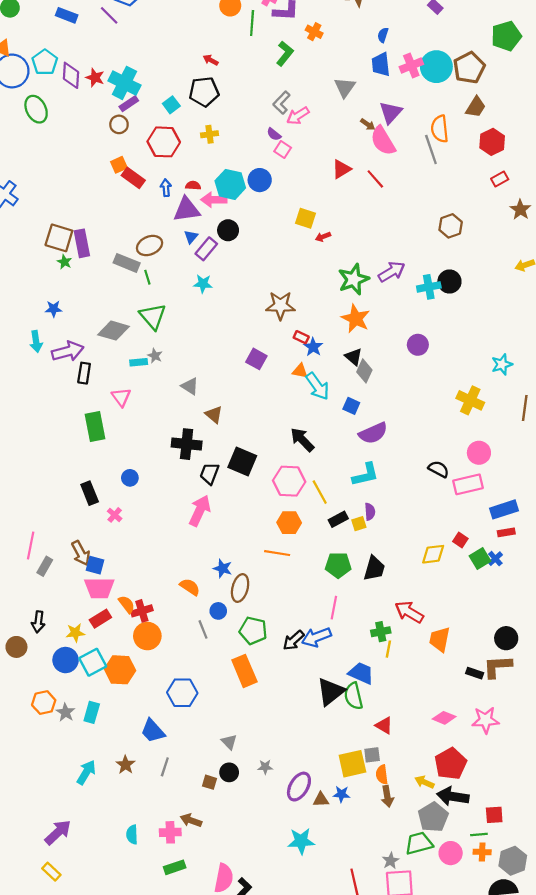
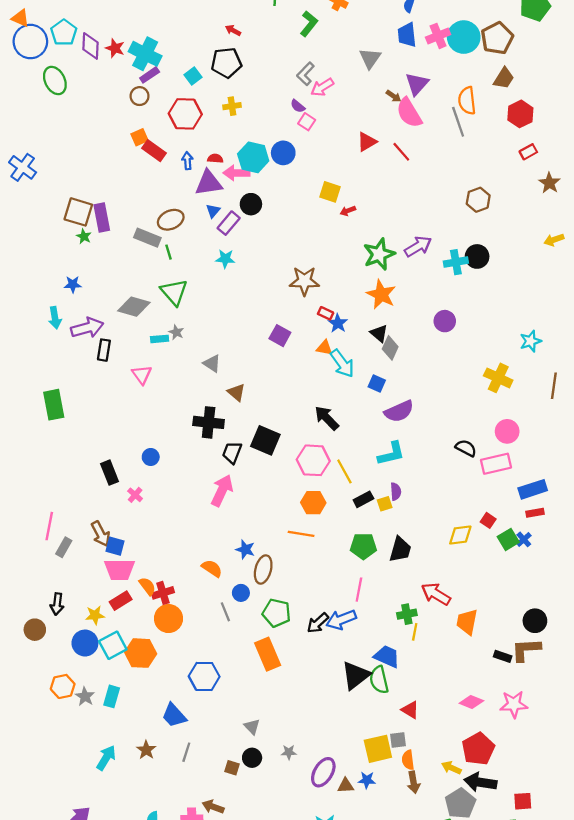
green rectangle: (95, 427) -> (54, 405), moved

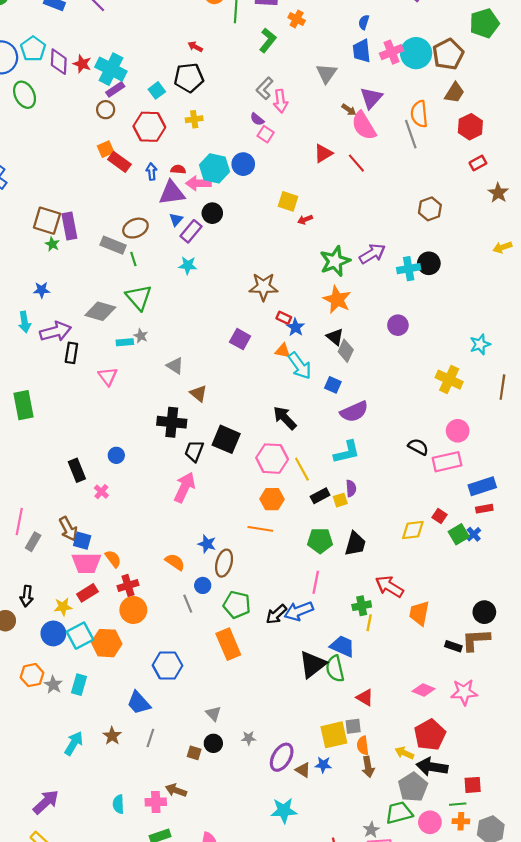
pink arrow: (322, 87) -> (281, 101), turned -65
orange semicircle: (147, 586) -> (113, 559), moved
brown triangle: (346, 786) -> (303, 770), turned 35

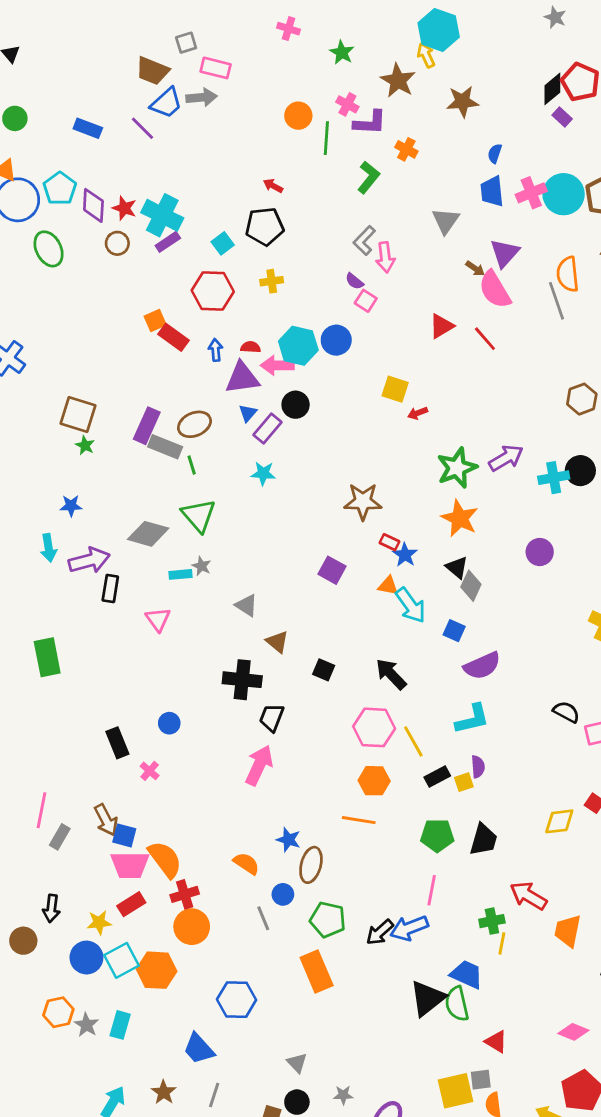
brown circle: (106, 110) -> (117, 243), moved
purple rectangle: (69, 226) -> (147, 426), moved, turned 35
black square: (226, 439) -> (324, 670), moved, size x0.6
orange semicircle: (113, 559) -> (165, 859), size x1.6

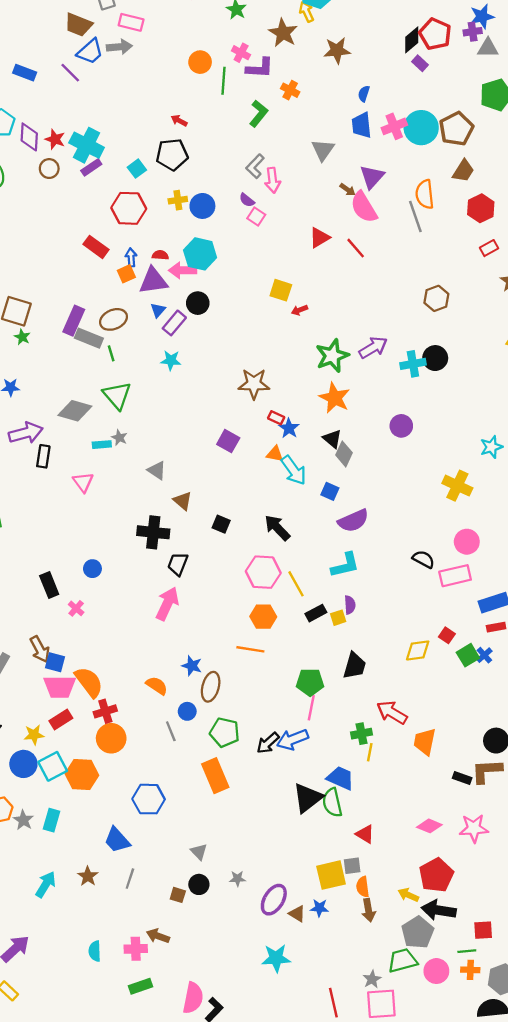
orange square: (155, 320) -> (126, 274), moved
blue circle: (336, 340) -> (202, 206), moved
green pentagon: (437, 835) -> (310, 682), moved

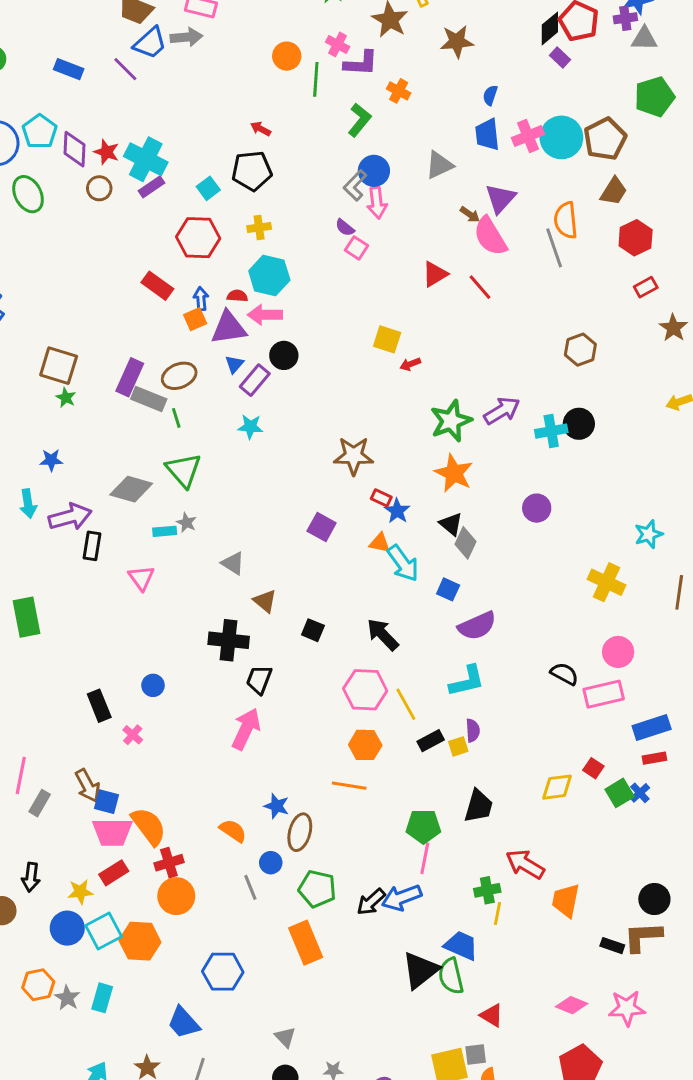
gray triangle: (323, 150) -> (439, 165), turned 30
blue circle: (202, 206) -> (374, 171), moved
cyan hexagon: (200, 254) -> (269, 276), moved

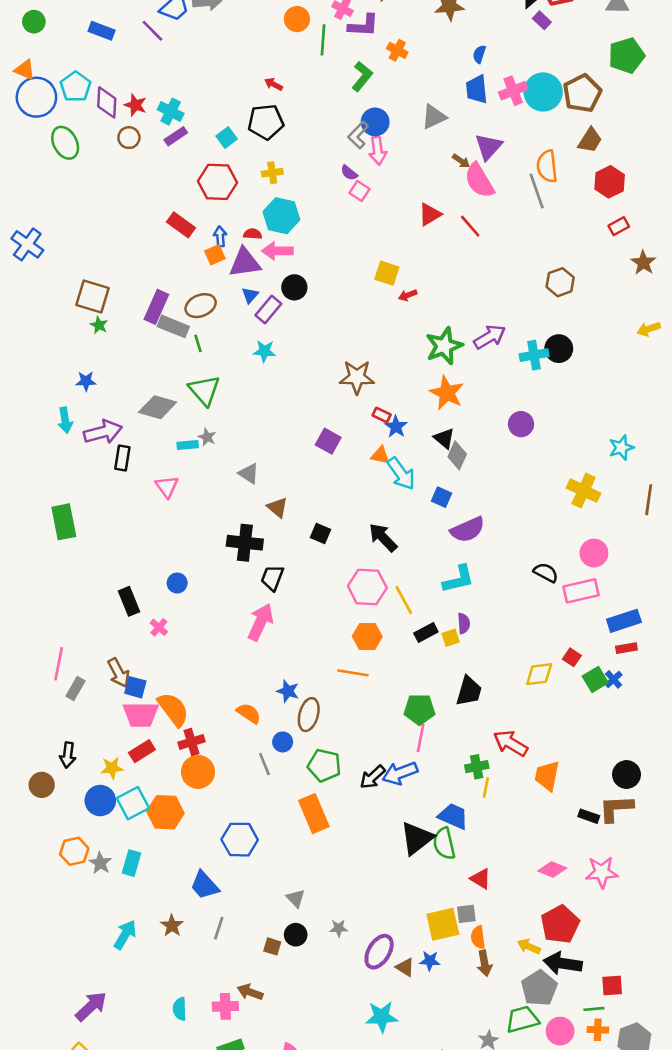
cyan cross: (146, 159) -> (171, 112), size x0.7

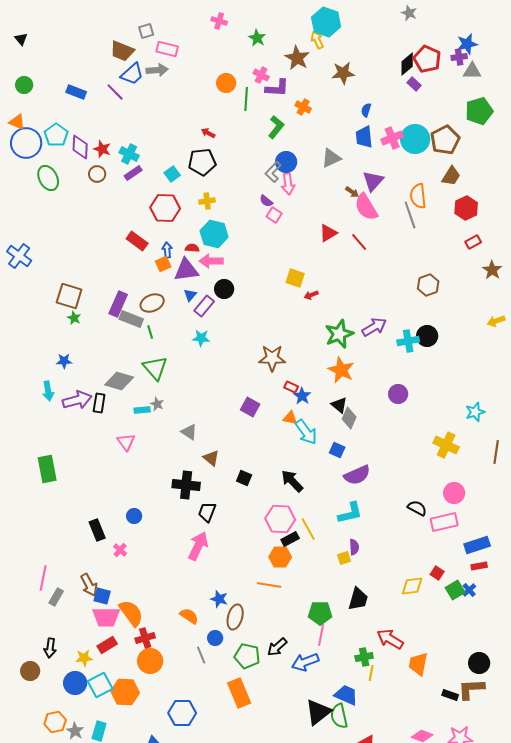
black rectangle: (122, 458) -> (99, 403), moved
black rectangle: (426, 633) -> (290, 539), moved
black arrow: (373, 777) -> (277, 647), moved

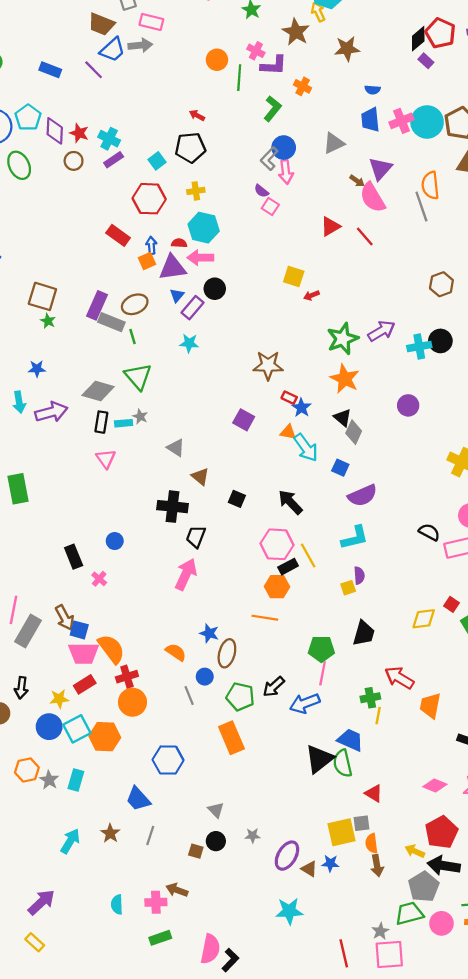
blue semicircle: (366, 110) -> (373, 90), turned -104
black rectangle: (99, 403) -> (101, 422), moved
gray rectangle: (56, 597) -> (28, 631), size x1.6

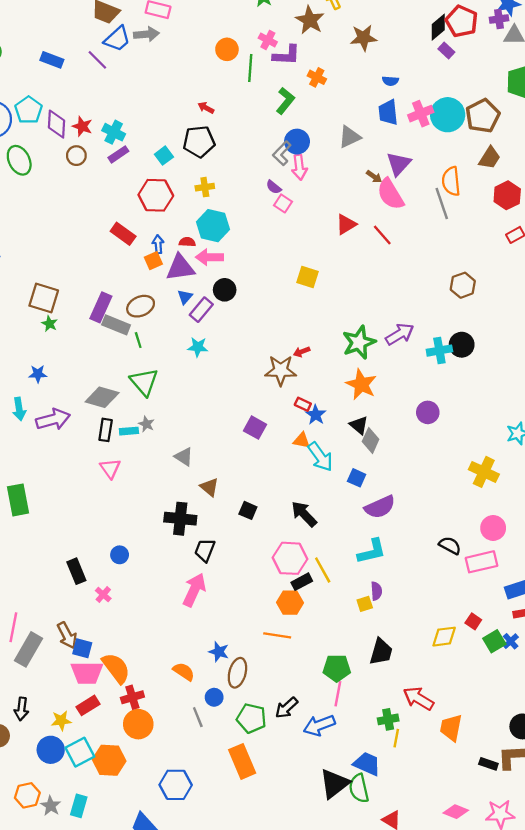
red arrow: (311, 295) -> (302, 352), moved

